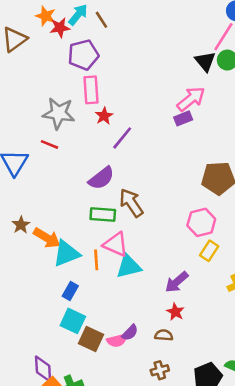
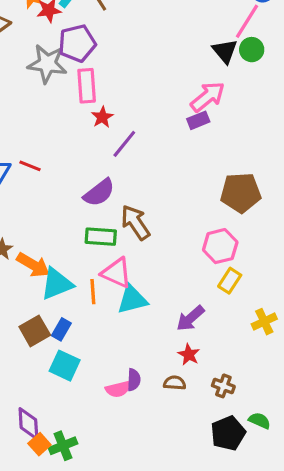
gray star: (59, 113) -> (47, 64), moved
red line: (49, 144) -> (30, 166), moved
purple semicircle: (130, 333) -> (134, 380), turned -42
brown square: (91, 339) -> (35, 331), moved, turned 35
brown cross: (160, 370) -> (223, 386), moved, turned 36

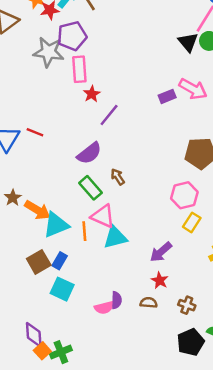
pink arrow: (208, 97) -> (193, 89), moved, turned 68
brown arrow: (135, 222) -> (118, 177), size x0.6
green rectangle: (101, 237) -> (91, 188), turned 45

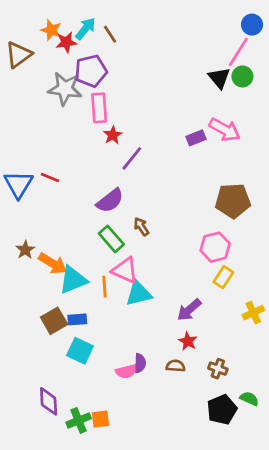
blue rectangle: (60, 261) -> (77, 319), turned 56
orange square: (42, 351) -> (100, 419), moved, turned 35

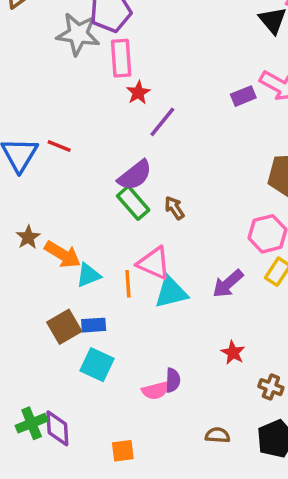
green rectangle: (111, 239) -> (133, 203), moved
cyan triangle: (73, 280) -> (88, 275), size x0.7
purple arrow: (189, 310) -> (228, 284), moved
brown semicircle: (176, 366) -> (218, 435), moved
green cross: (79, 420) -> (32, 423), moved

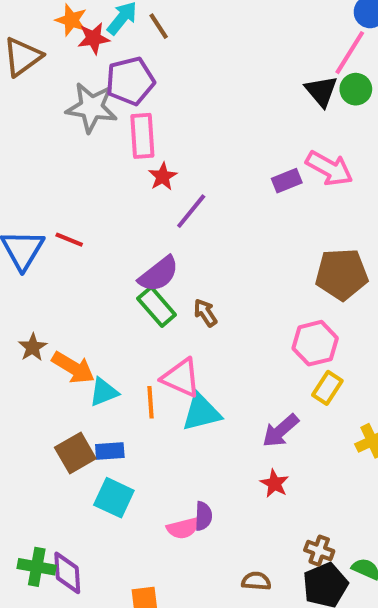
purple arrow: (228, 284) -> (281, 431), moved
brown cross: (271, 387) -> (319, 551), moved
green cross: (32, 423) -> (37, 567), turned 32

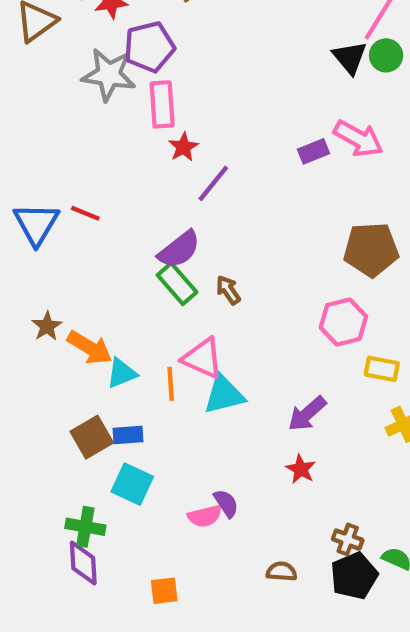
yellow rectangle: (327, 388) -> (382, 369), moved, turned 68
purple semicircle: (203, 516) -> (226, 503), turned -36
green cross: (37, 567) -> (85, 527), moved

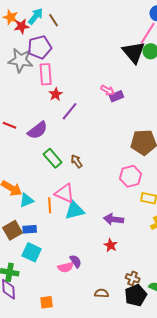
black triangle: (350, 58) -> (134, 52), size x1.4
pink arrow: (358, 139) -> (108, 90), moved, size x0.6
purple semicircle: (179, 249) -> (38, 130), moved
purple arrow: (307, 414) -> (114, 219), turned 48

